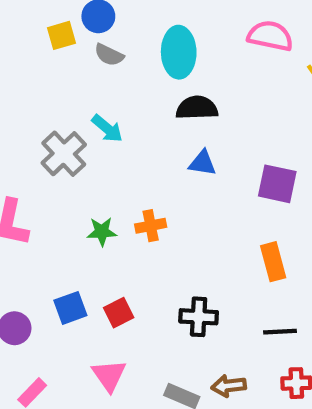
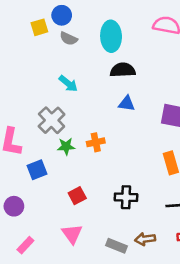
gray cross: (64, 154) -> (52, 120), moved
blue square: (70, 308) -> (37, 170), moved

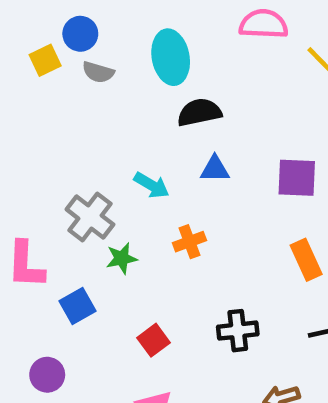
cyan arrow: (68, 84) -> (152, 185), moved
orange cross: (96, 142) -> (189, 242), moved

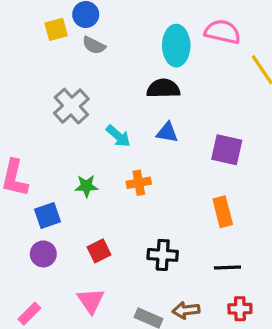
cyan ellipse: (171, 57) -> (176, 46), moved
gray cross: (90, 217) -> (71, 106), moved
purple circle: (47, 375) -> (43, 254), moved

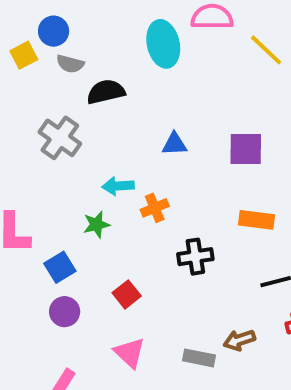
black semicircle: (163, 88) -> (106, 92), moved
cyan arrow: (118, 136) -> (118, 186), moved, turned 148
orange rectangle: (223, 212) -> (256, 220), turned -56
black cross: (163, 255) -> (195, 257), moved

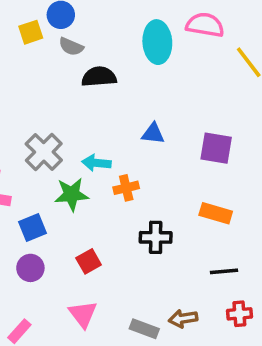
gray cross: (60, 138) -> (44, 152), moved
green star: (96, 224) -> (72, 194), size x1.4

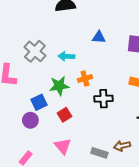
orange cross: (126, 188) -> (85, 79), moved
green star: (72, 194) -> (59, 86), moved
blue square: (33, 227) -> (39, 102), moved

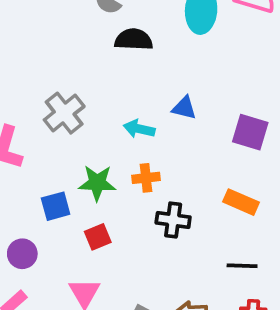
cyan arrow: (66, 56) -> (139, 129), moved
purple circle: (30, 120) -> (22, 254), moved

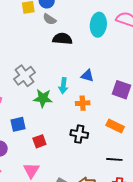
cyan arrow: (139, 129) -> (63, 86), turned -98
orange cross: (146, 178) -> (83, 103), moved
green star: (97, 183) -> (43, 98), moved

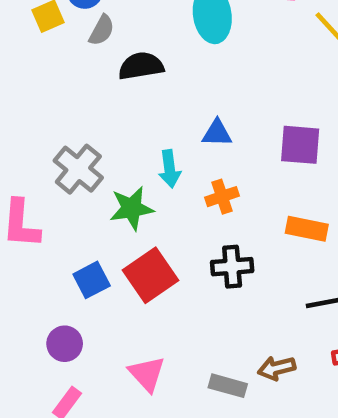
gray semicircle: (50, 19) -> (102, 30), turned -80
red square: (39, 141) -> (151, 275), moved, size x1.6

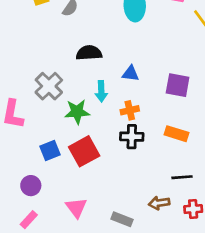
black semicircle: (141, 66) -> (89, 53), moved
black cross: (232, 267) -> (132, 137), moved
brown arrow: (277, 368) -> (159, 203), moved

